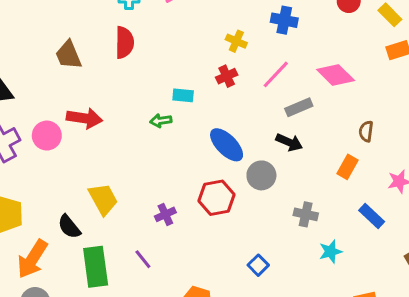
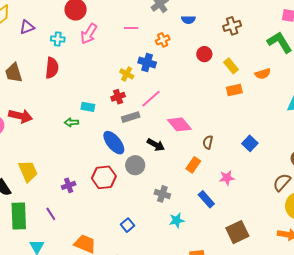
blue cross: (284, 20) -> (147, 63), moved
pink diamond: (336, 75) -> (179, 124), moved
gray rectangle: (299, 107) -> (131, 117), moved

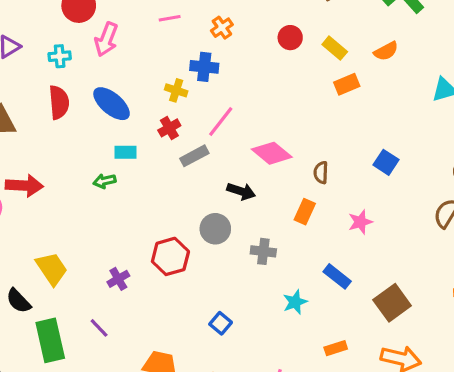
blue ellipse: (114, 143) -> (112, 104), moved
gray cross: (162, 194) -> (263, 251), moved
blue rectangle: (206, 199) -> (337, 276), moved

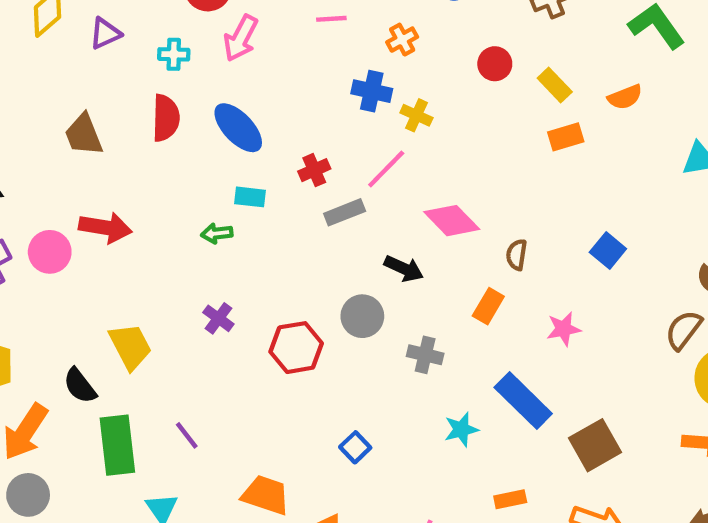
yellow cross: (176, 90) -> (416, 115), moved
blue rectangle: (337, 276) -> (523, 400), size x1.5
purple cross: (118, 279) -> (218, 318), moved, turned -30

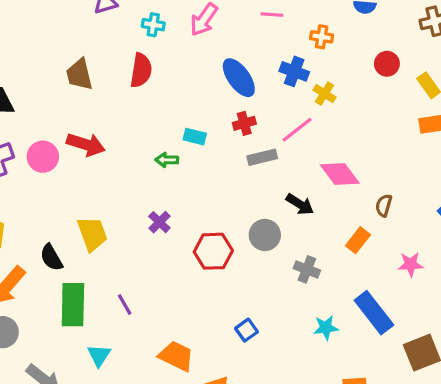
orange cross: (402, 40) -> (322, 37), turned 30
blue ellipse: (238, 128) -> (239, 78), moved

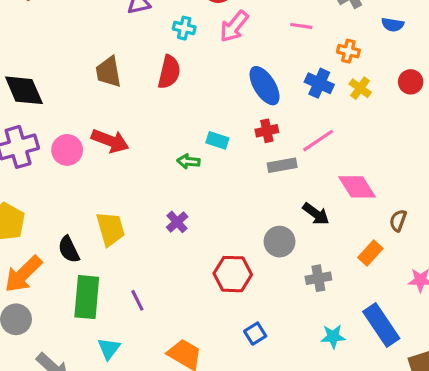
yellow cross: (324, 94) -> (360, 88), moved
red hexagon: (213, 251) -> (233, 274), moved
gray cross: (307, 269) -> (318, 278), turned -35

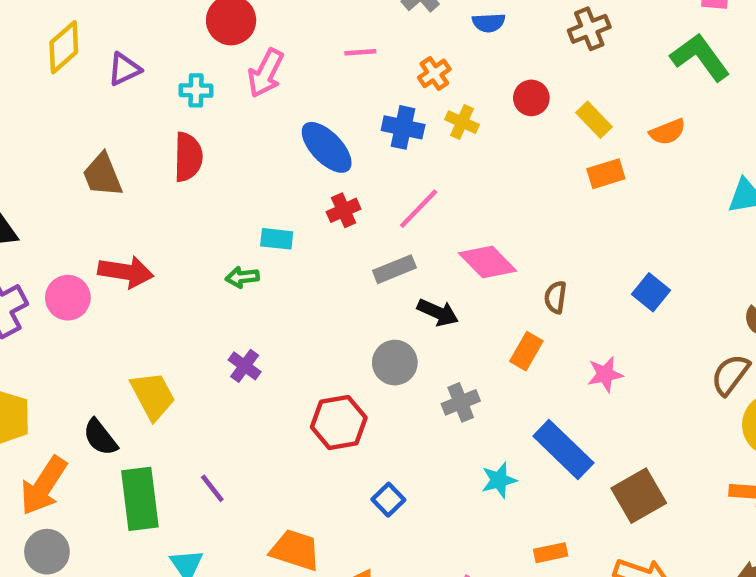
orange cross: (348, 51) -> (434, 73), turned -35
gray rectangle: (282, 165) -> (394, 269), moved

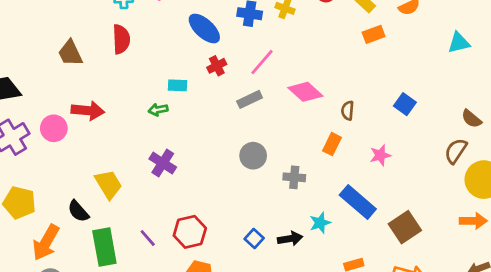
black arrow: (438, 312) -> (290, 239), moved, turned -30
purple cross: (245, 366) -> (163, 163), size x1.4
gray cross: (461, 402) -> (294, 177), turned 30
red hexagon: (339, 422) -> (190, 232), moved

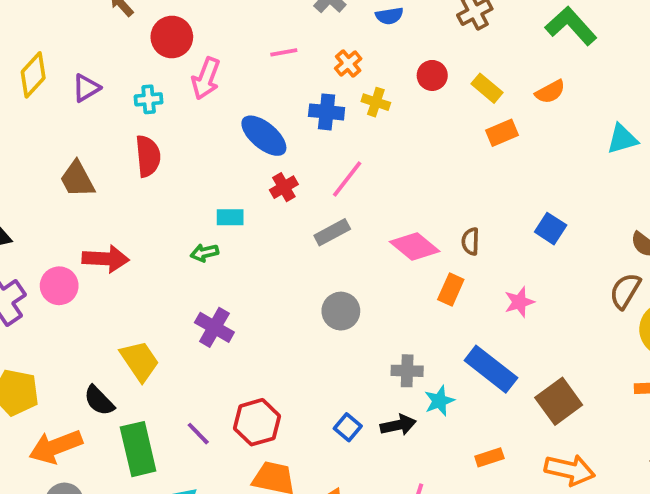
pink diamond: (305, 92) -> (415, 246), moved
gray cross: (294, 177) -> (407, 371), moved
orange arrow: (46, 242) -> (56, 447), turned 42

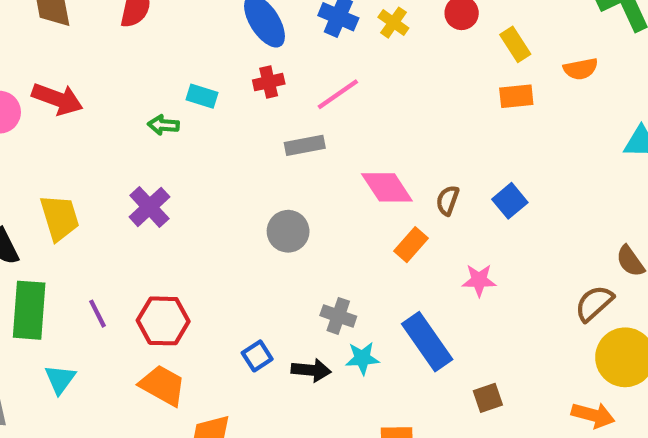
blue square: (551, 229) -> (510, 201), moved
brown square: (559, 401) -> (488, 398), size x0.6

